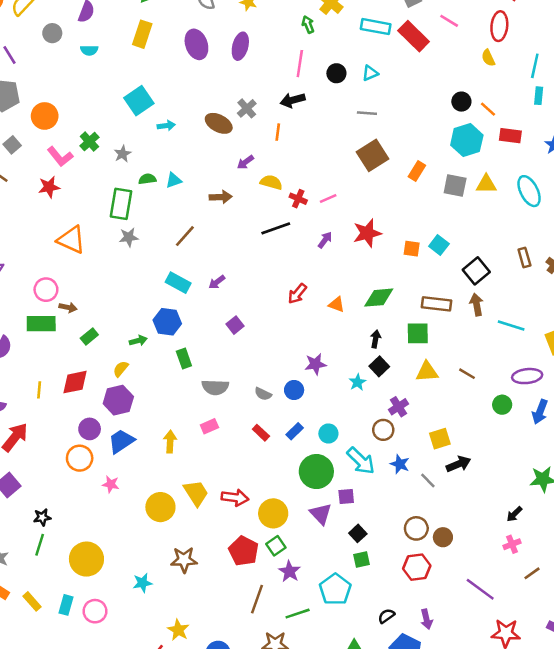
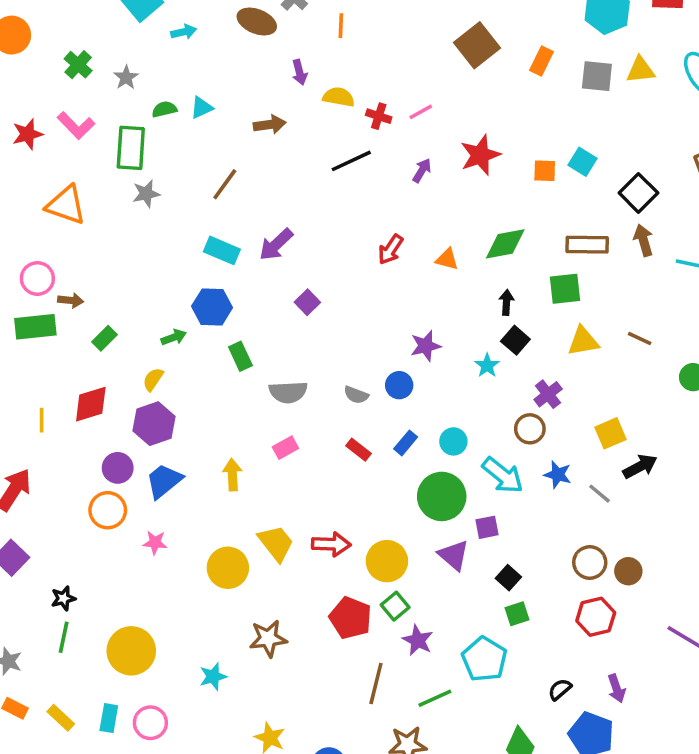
pink L-shape: (60, 157) -> (76, 125), moved
purple arrow: (245, 162) -> (300, 72), turned -63
purple arrow: (217, 282) -> (276, 245), size x1.5

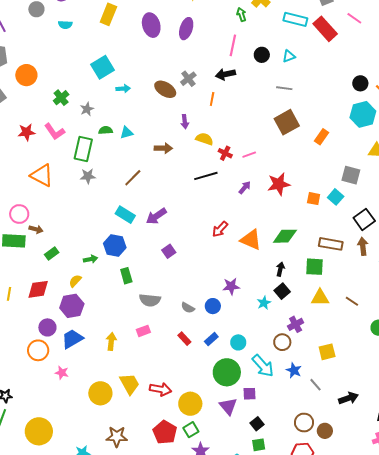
gray square: (597, 76) -> (351, 175), moved
orange triangle: (447, 259) -> (251, 240), size x1.6
black arrow: (640, 466) -> (348, 398), moved

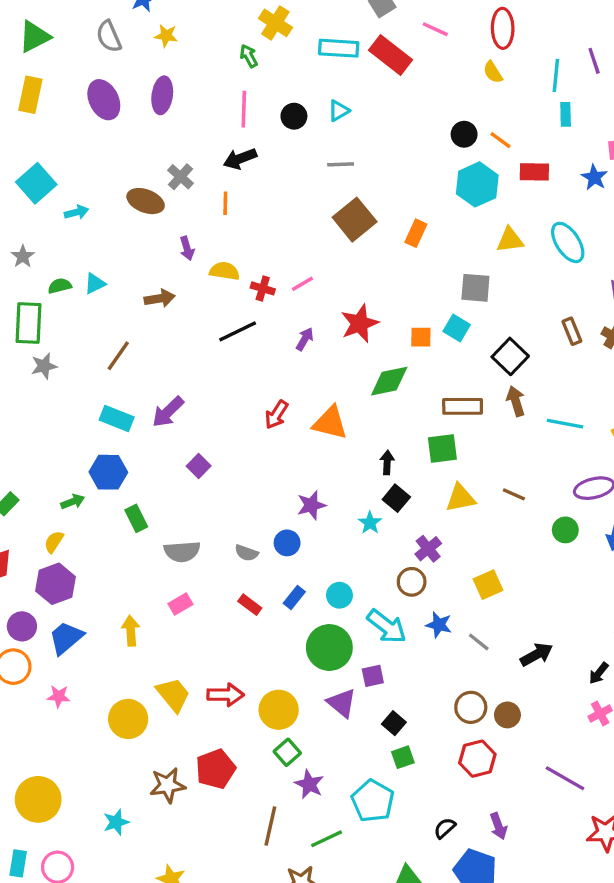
green diamond: (285, 236) -> (389, 381), moved
red pentagon: (165, 432) -> (216, 769), moved, turned 30

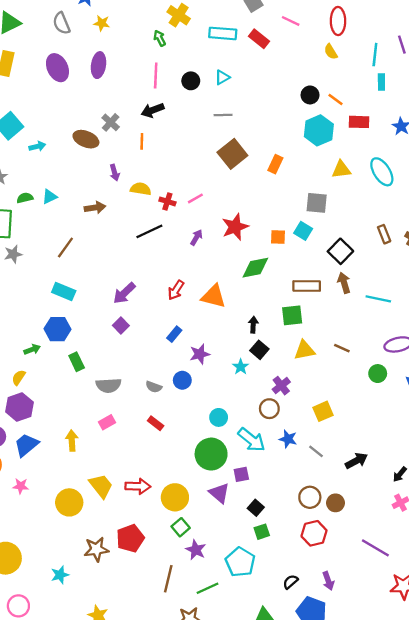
red rectangle: (390, 55) -> (259, 39), size x0.7
purple arrow: (168, 412) -> (124, 293), moved
blue rectangle: (294, 597) -> (174, 334), moved

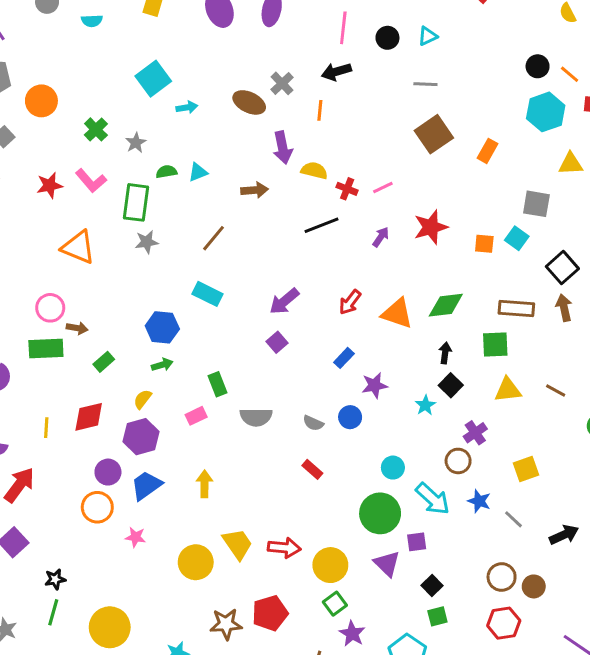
purple arrow: (115, 173) -> (283, 148), size x1.5
green diamond: (255, 268) -> (446, 305), moved
blue hexagon: (58, 329) -> (162, 327), moved
pink rectangle: (107, 422) -> (196, 416), moved

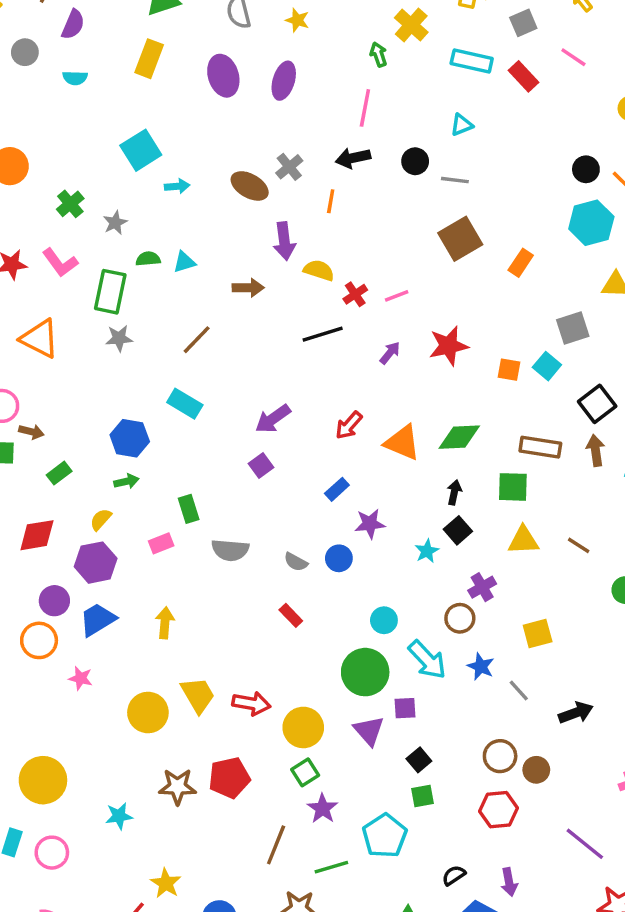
black circle: (387, 38) -> (415, 161), moved
red cross: (347, 189) -> (355, 294), turned 30
gray square: (536, 204) -> (573, 328), turned -32

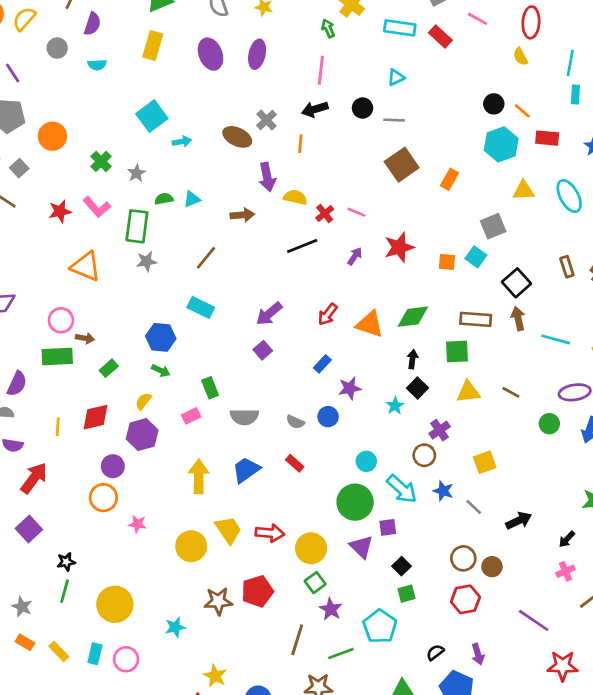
pink line: (397, 296) -> (356, 212), turned 48
green arrow: (126, 481) -> (161, 371), turned 42
blue trapezoid: (98, 620) -> (246, 470), moved
yellow arrow: (165, 623) -> (199, 476), size x1.4

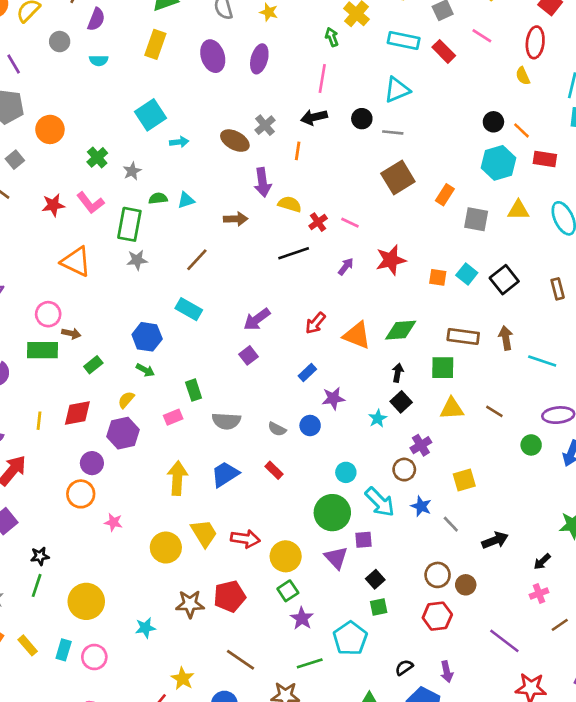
cyan triangle: (396, 77) -> (397, 90), size x1.5
gray square: (493, 226) -> (476, 219), moved, turned 30
black square: (516, 283) -> (504, 280), moved
brown line: (297, 640) -> (241, 660), moved, turned -76

